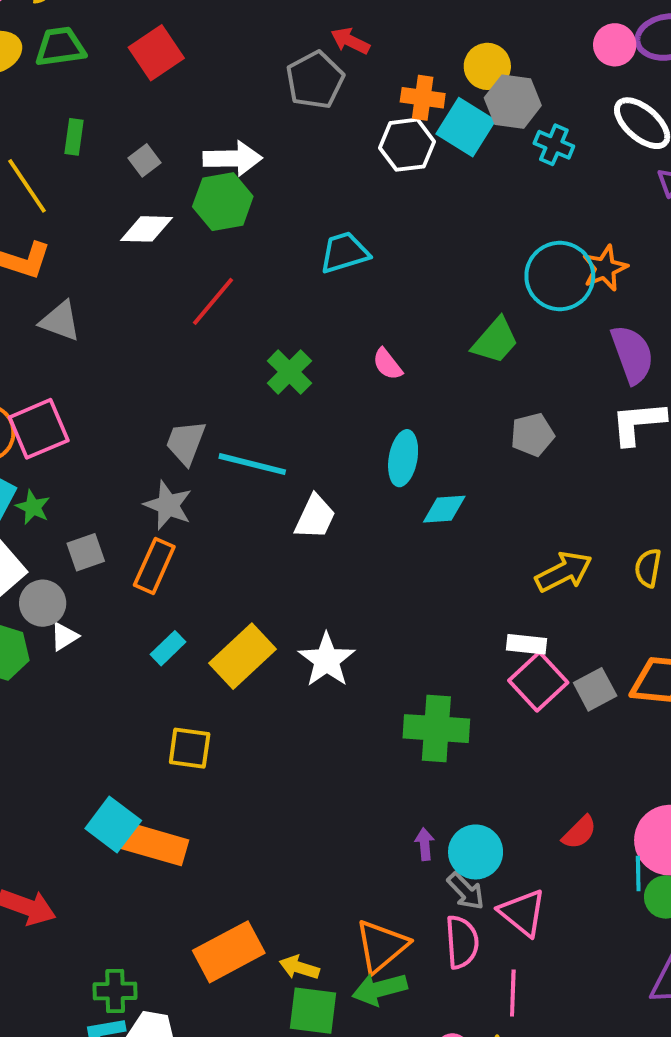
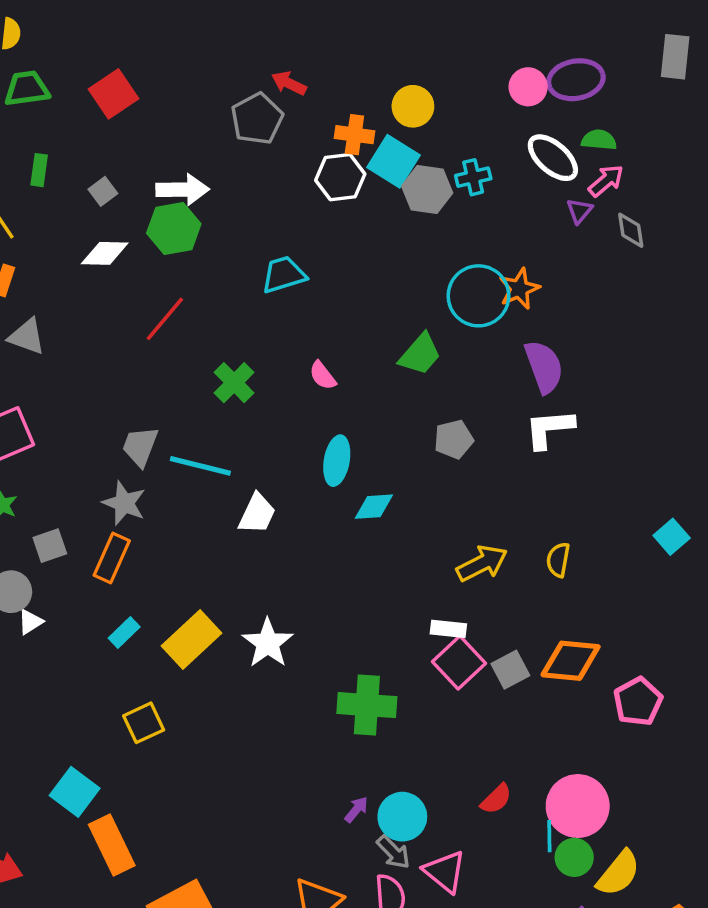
gray hexagon: (513, 102) -> (427, 190), moved
cyan cross: (554, 145) -> (473, 177), turned -36
yellow square: (190, 748) -> (144, 723), turned -33
orange rectangle: (154, 844) -> (112, 845), moved, turned 48
purple arrow: (425, 844) -> (356, 810), turned 44

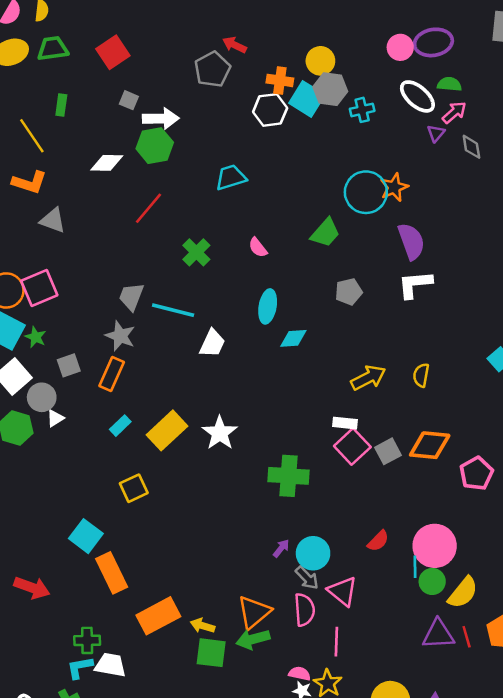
gray hexagon: (427, 190) -> (330, 89), moved
gray square: (103, 191) -> (129, 100), moved, turned -30

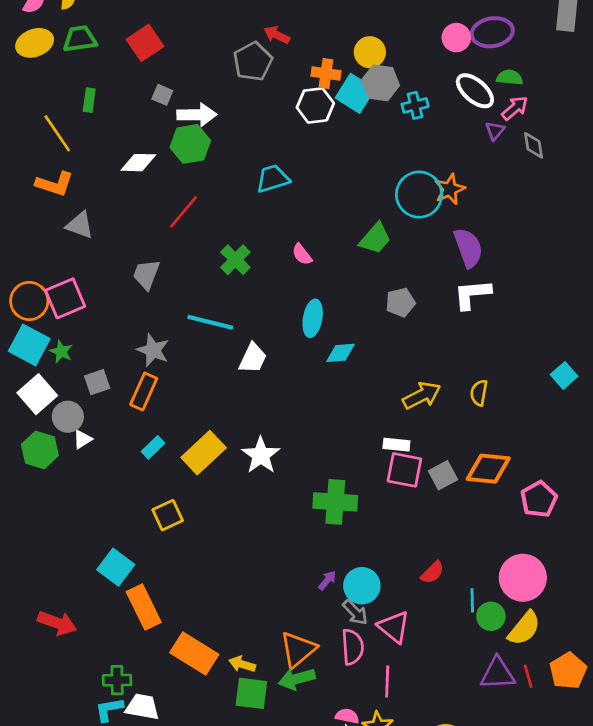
gray trapezoid: (131, 297) -> (146, 274), moved
pink square: (352, 446) -> (404, 470), turned -36
pink circle: (435, 546) -> (523, 578), moved
orange rectangle: (158, 616) -> (194, 654), turned 60

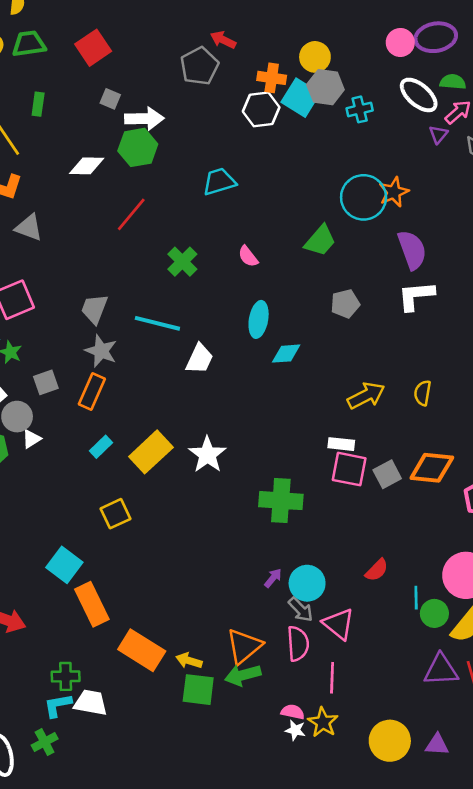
gray trapezoid: (146, 274) -> (94, 309), moved

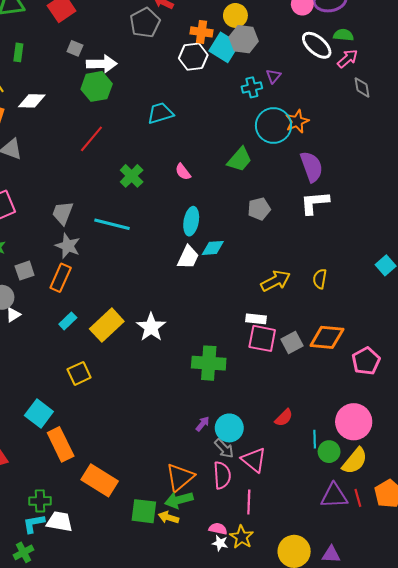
cyan cross: (360, 109) -> (252, 87), moved
purple triangle: (438, 134) -> (273, 76), moved
white diamond: (87, 166) -> (32, 101), moved
white trapezoid: (199, 359) -> (188, 257), moved
yellow arrow: (189, 661) -> (169, 517), moved

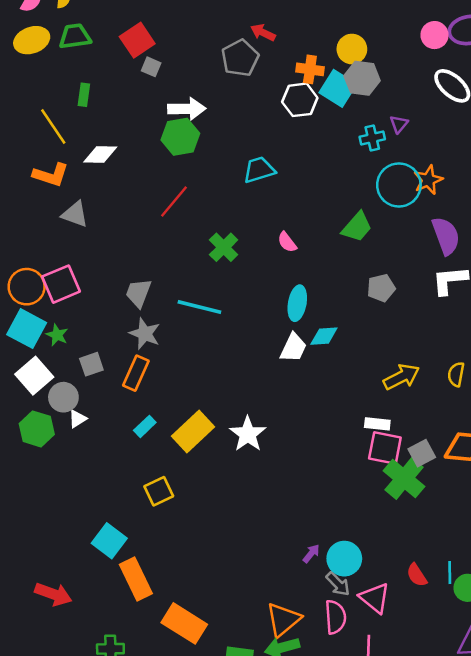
gray square: (75, 48) -> (151, 67), moved
green cross: (209, 363) -> (404, 479), moved, turned 36
red semicircle: (284, 418) -> (417, 575), moved, turned 102

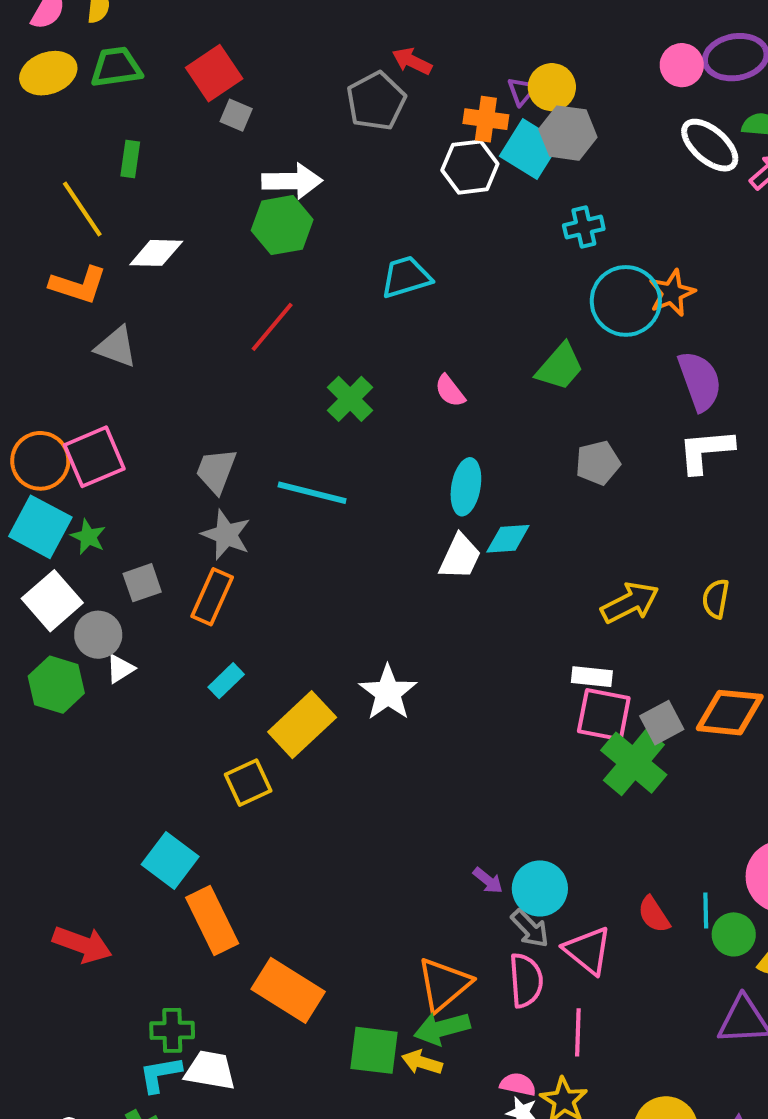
purple triangle: (399, 124) -> (522, 91), moved
yellow rectangle: (193, 432) -> (302, 725), moved
purple arrow: (311, 553) -> (488, 880), turned 90

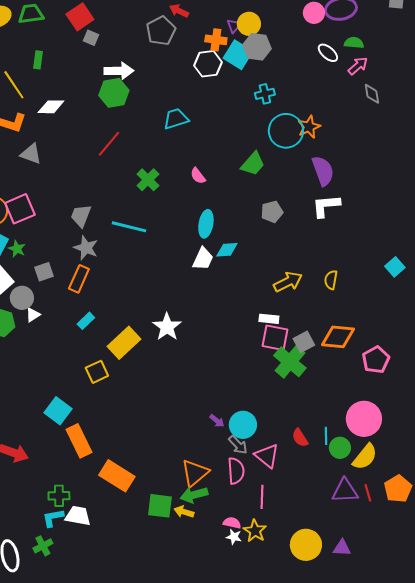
white ellipse: (710, 145) -> (328, 53), size x0.7

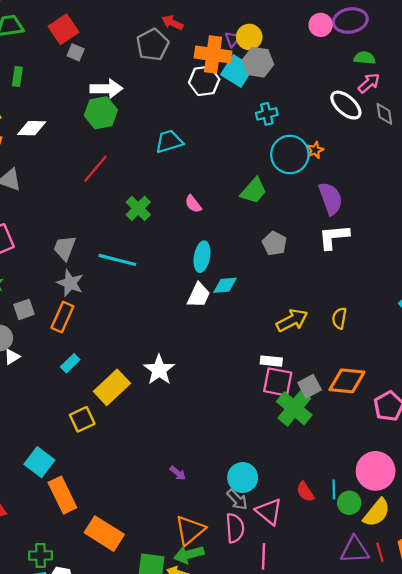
orange cross: (216, 40) -> (213, 55), size x1.5
white ellipse: (328, 53) -> (346, 105), moved, size x1.4
orange star: (309, 127) -> (315, 150), size x0.7
gray pentagon: (272, 212) -> (274, 243), turned -30
purple arrow: (217, 421) -> (178, 473), moved

